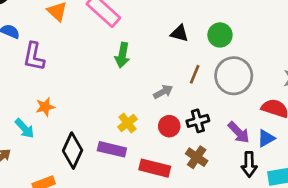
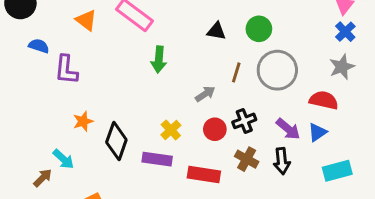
cyan arrow: (25, 128) -> (63, 159), moved
black diamond: (73, 151) -> (116, 141), moved
black arrow: (249, 164) -> (282, 161), moved

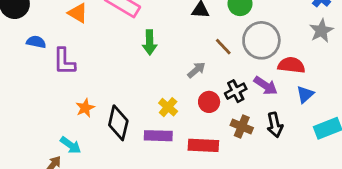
brown line: (236, 72) -> (223, 47), turned -54
red semicircle: (324, 100) -> (291, 65), moved
purple arrow: (288, 129) -> (266, 86), moved

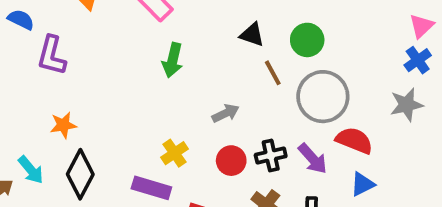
brown line: (223, 47) -> (273, 73), moved
black diamond: (118, 123) -> (80, 174), moved

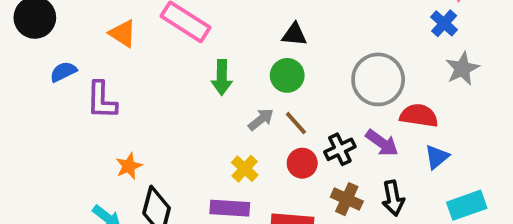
blue semicircle: (21, 20) -> (63, 72), turned -40
green circle: (307, 40) -> (287, 75), moved
blue cross: (418, 60) -> (444, 23), moved
brown line: (273, 73) -> (296, 123), moved
gray arrow: (226, 113) -> (261, 119), moved

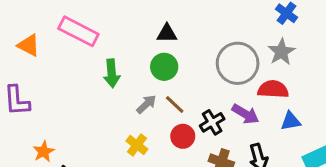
gray star: (462, 69) -> (281, 52), moved
blue triangle: (437, 157) -> (291, 121), turned 35

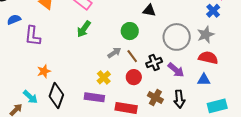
black triangle: (167, 33) -> (149, 10), moved
green arrow: (112, 73) -> (84, 29), moved, turned 30
red semicircle: (273, 89) -> (208, 58), moved
black cross: (212, 122) -> (154, 63), moved

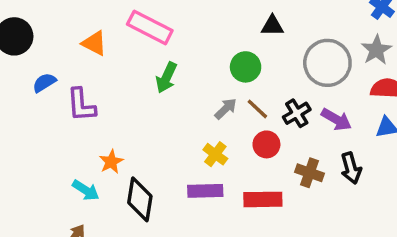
cyan arrow: (30, 97) -> (86, 190), moved

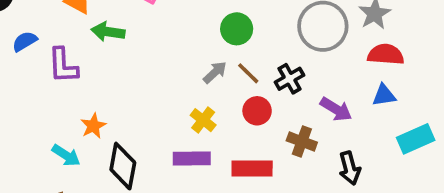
green arrow: (166, 78) -> (108, 32), moved, turned 72
purple arrow: (336, 119) -> (336, 109), moved
black arrow: (351, 168) -> (350, 168), moved

